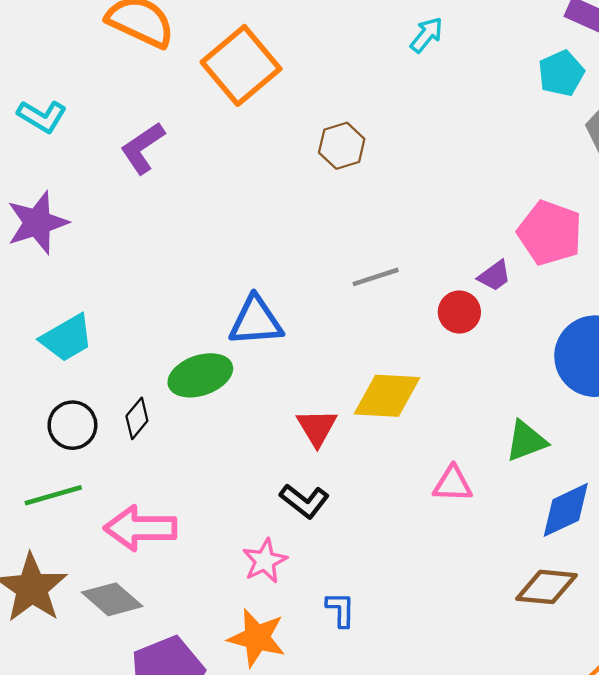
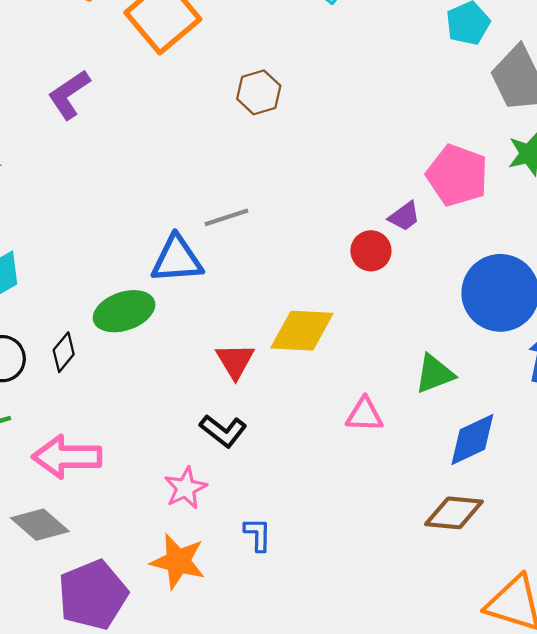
gray line: (376, 277) -> (226, 217), moved

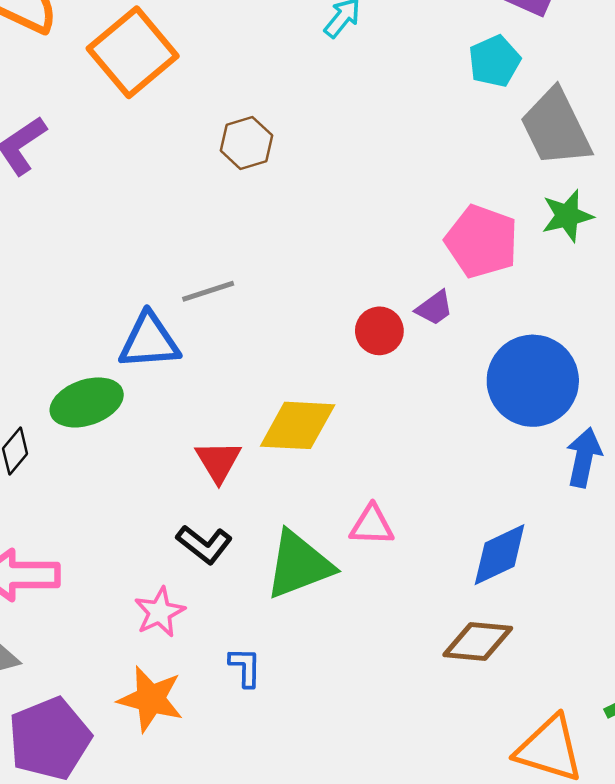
purple trapezoid: (404, 216) -> (434, 308), moved
green triangle: (435, 374) -> (299, 565), moved, size x1.5

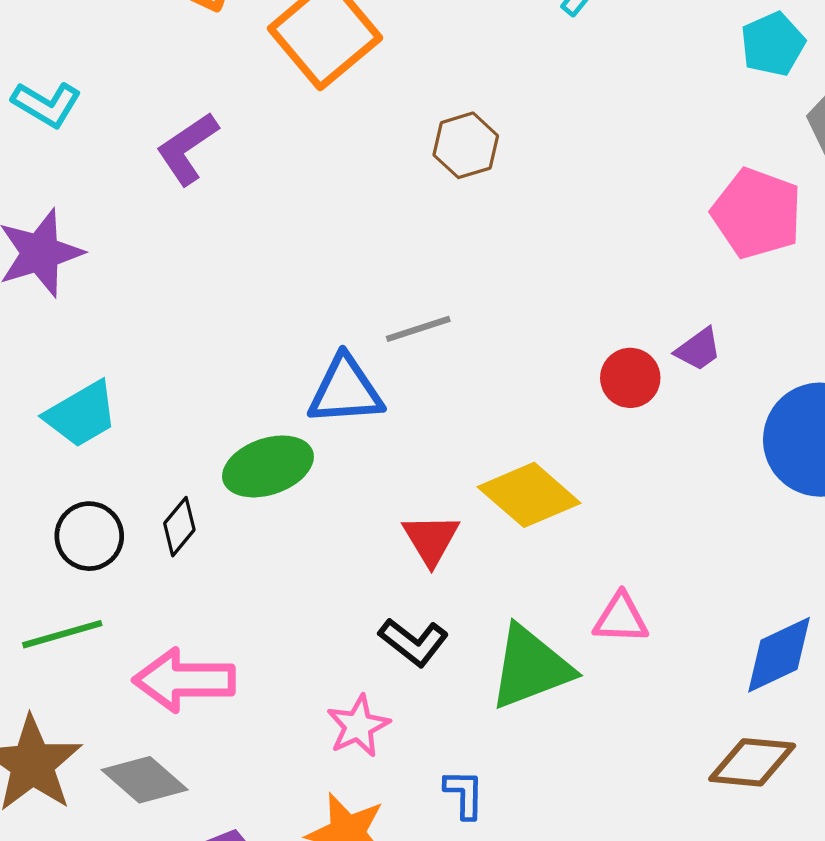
pink pentagon: (482, 241) -> (757, 213), moved
yellow diamond: (298, 425) -> (529, 495), turned 38

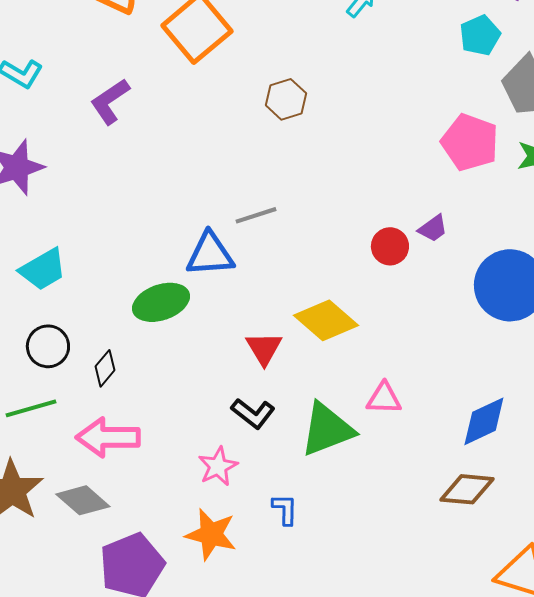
black diamond: (179, 527) -> (105, 368), moved

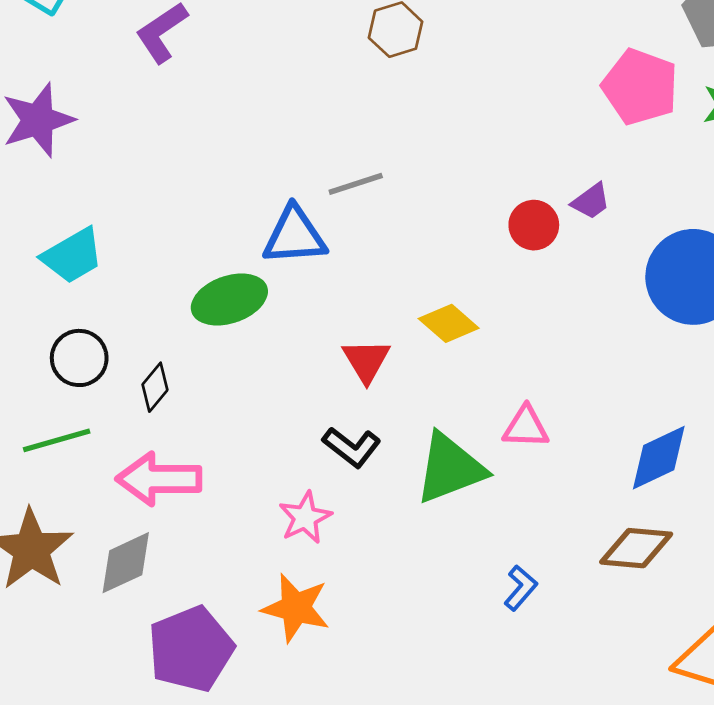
yellow diamond: (326, 320) -> (449, 323), size x0.7
gray diamond: (83, 500) -> (126, 563), turned -66
blue L-shape: (285, 509) -> (520, 588), moved, turned 40

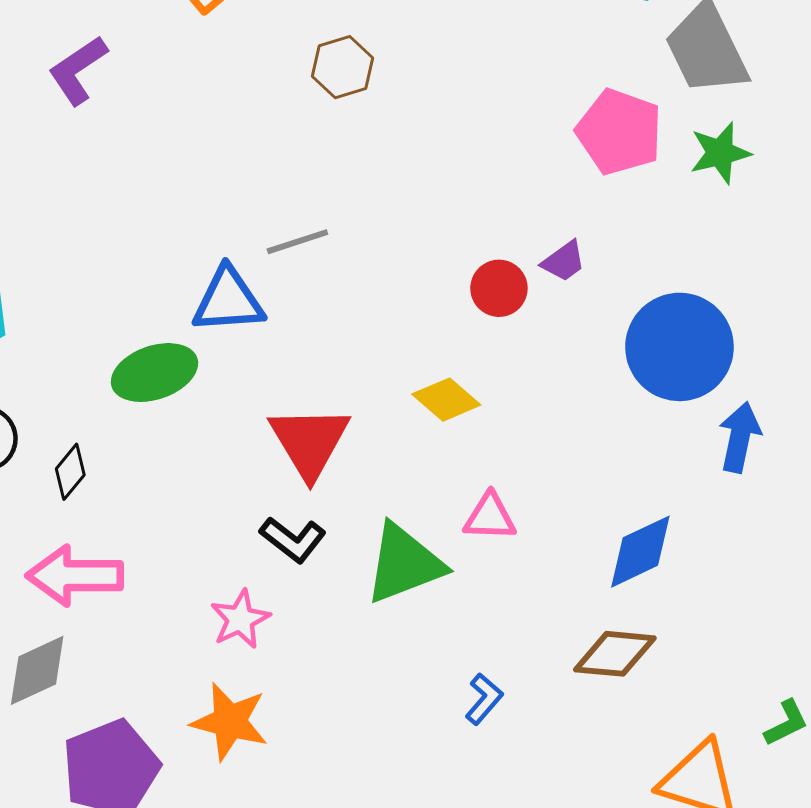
yellow diamond: (449, 323) -> (446, 400), moved
red triangle: (366, 361) -> (309, 442), size x1.5

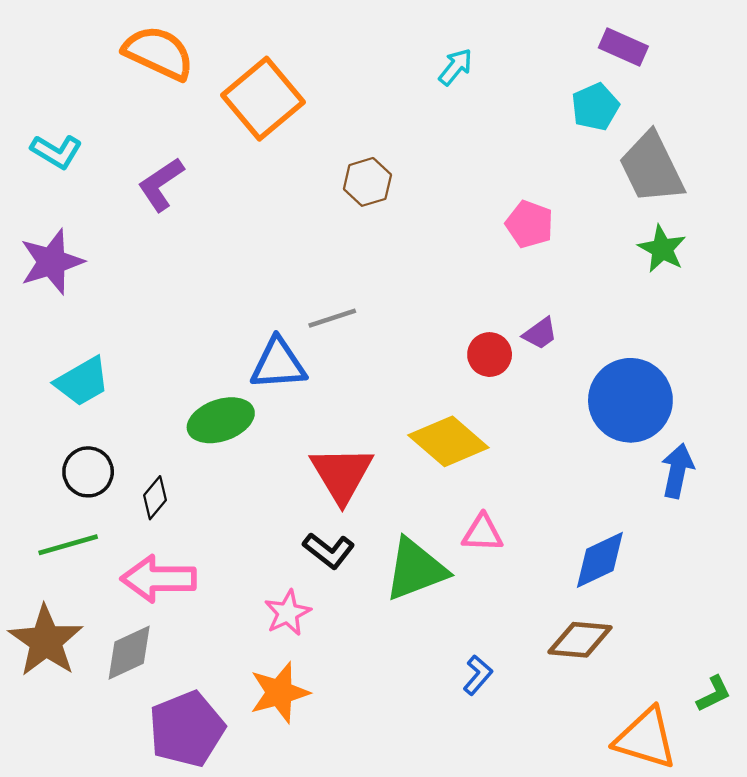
pink pentagon: (619, 132) -> (529, 224), moved, size x0.7
green star: (720, 153) -> (662, 249), turned -30
yellow diamond: (446, 400) -> (448, 441), size x1.5
orange star: (230, 722) -> (279, 693), turned -30

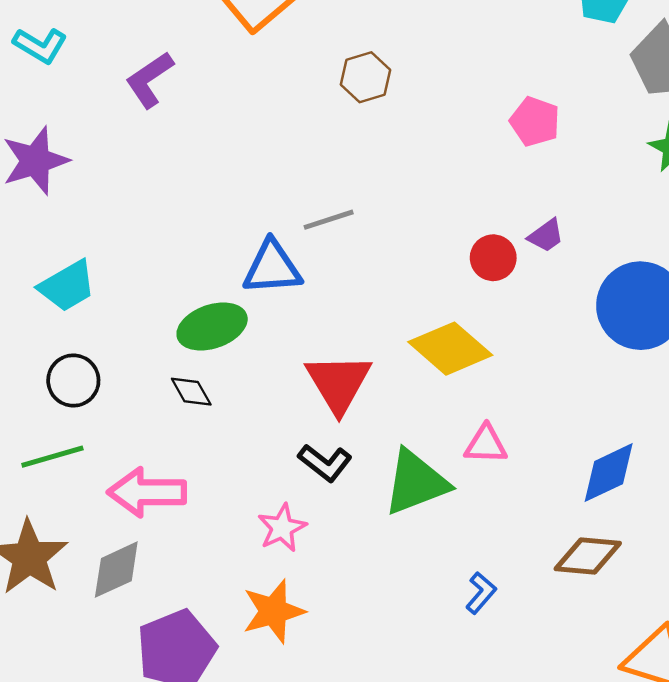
black diamond: (155, 498) -> (191, 392), moved, turned -69

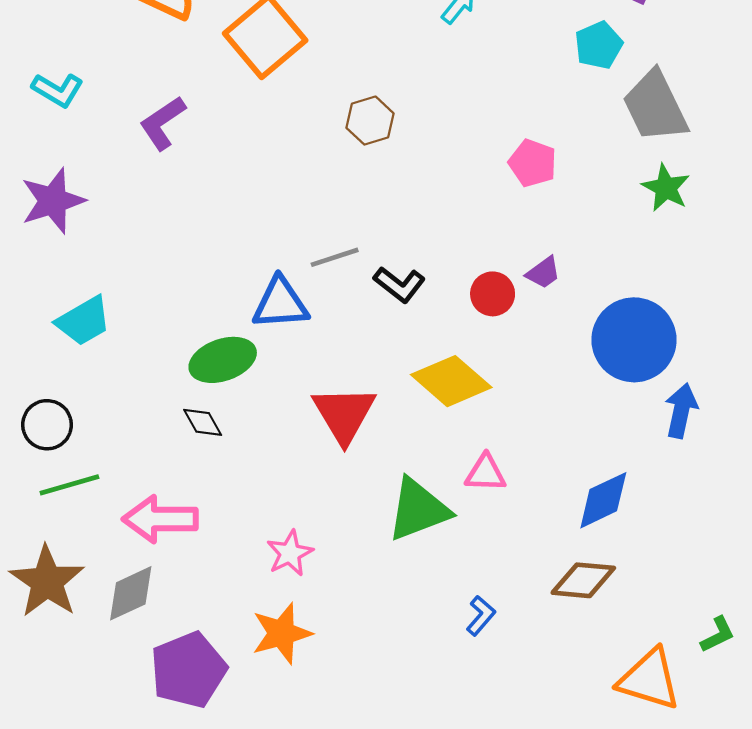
black circle: (73, 381) -> (47, 425), moved
black L-shape: (325, 463) -> (399, 284), moved

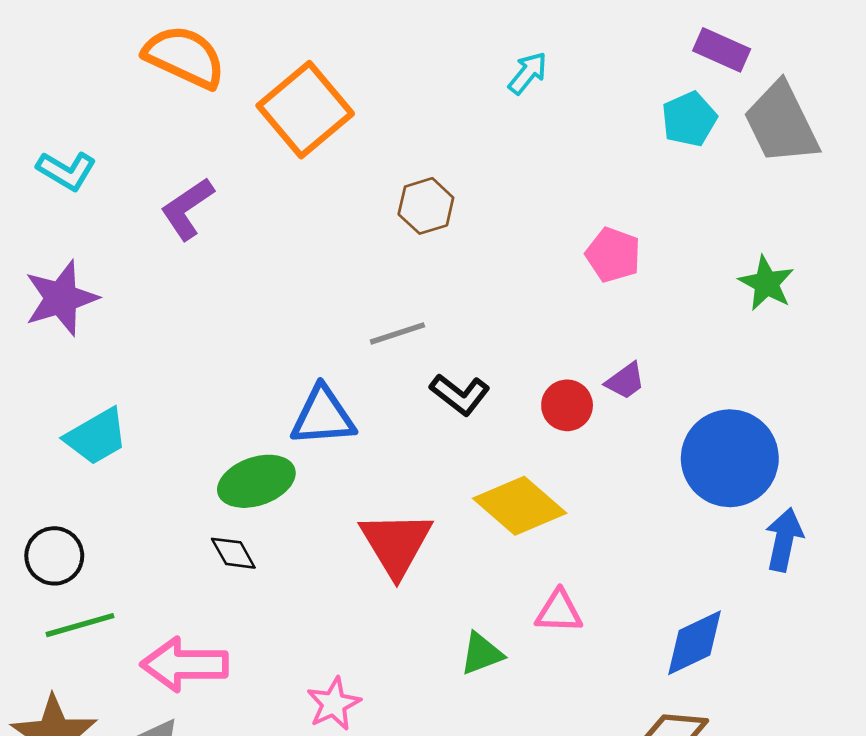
gray trapezoid: (655, 106) -> (781, 123), moved
gray line: (335, 257) -> (397, 333), moved
green triangle: (418, 510) -> (482, 654), size x0.6

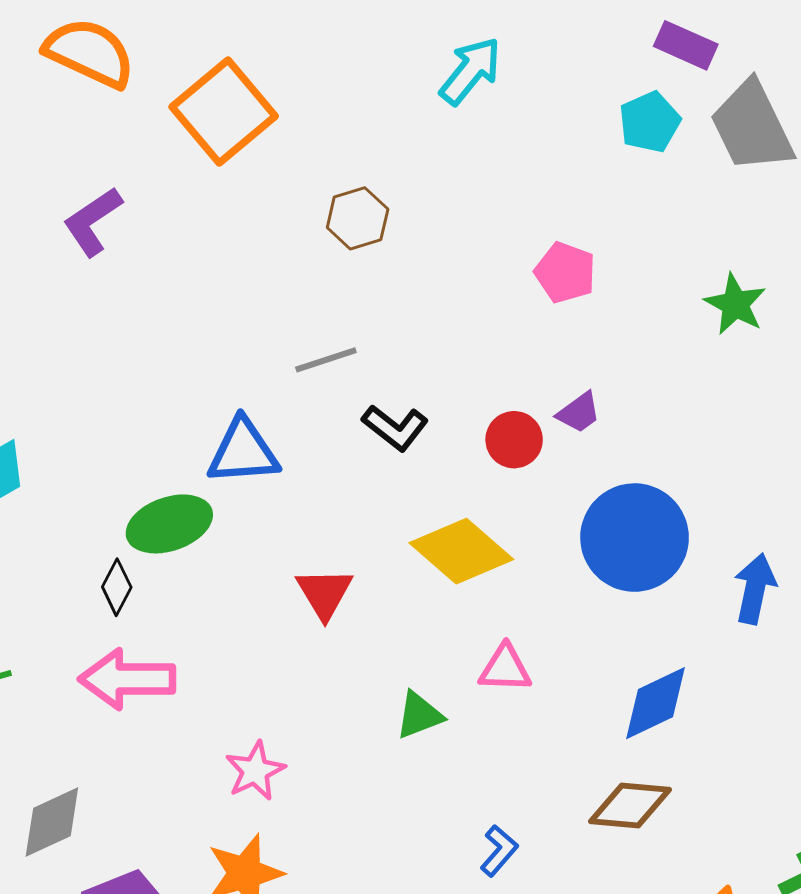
cyan arrow: (528, 73) -> (470, 71), size x1.4
blue circle: (730, 458) -> (635, 538), moved
red triangle: (396, 544) -> (324, 593), size x0.7
black diamond: (233, 553) -> (117, 587), moved, turned 57
pink arrow: (184, 664) -> (127, 679), moved

